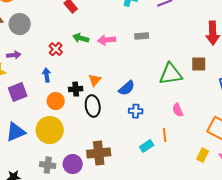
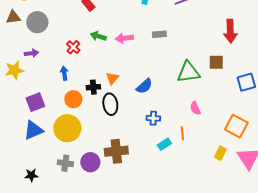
purple square: (18, 92) -> (35, 102), moved
blue cross: (136, 111) -> (153, 118), moved

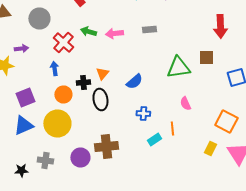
gray circle: (37, 22) -> (39, 18), moved
red cross: (73, 47) -> (63, 42), size x1.5
gray cross: (65, 163) -> (45, 160), moved

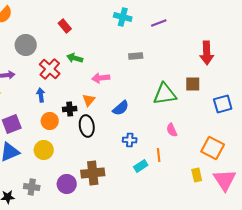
pink arrow: (114, 34) -> (101, 78), moved
yellow circle: (57, 124) -> (44, 150), size x0.7
yellow rectangle: (210, 148) -> (197, 175), turned -40

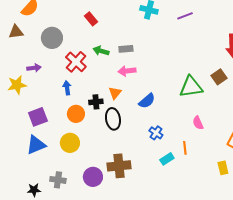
gray rectangle: (136, 56) -> (126, 49), moved
brown square: (193, 84) -> (219, 77), turned -35
blue cross: (130, 140) -> (156, 133), turned 32

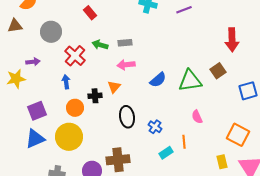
blue semicircle: (147, 101) -> (158, 80), moved
black ellipse: (113, 119) -> (127, 117), moved
yellow circle: (70, 143) -> (69, 137), size x1.4

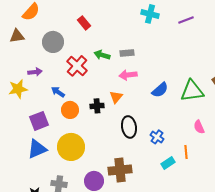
red rectangle: (90, 13) -> (84, 23), moved
blue arrow: (66, 82) -> (58, 92), moved, turned -48
orange circle: (75, 108) -> (70, 110), moved

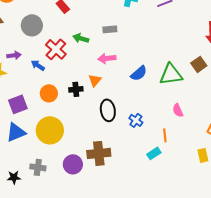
gray rectangle: (127, 53) -> (110, 29), moved
blue arrow: (58, 92) -> (38, 65), moved
cyan rectangle: (168, 163) -> (154, 153), moved

